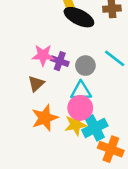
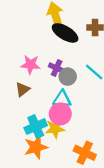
purple cross: (60, 61) -> (57, 68), moved
orange star: (45, 118) -> (36, 147), moved
cyan cross: (95, 128) -> (36, 127), moved

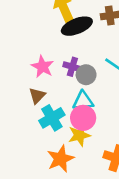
black ellipse: (65, 33) -> (77, 26), turned -45
pink star: (30, 65) -> (42, 67), turned 30
cyan cross: (36, 127) -> (52, 118), moved

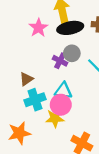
pink star: (42, 67) -> (38, 28), moved
gray circle: (86, 75) -> (72, 53), moved
orange star: (60, 159) -> (19, 133), moved

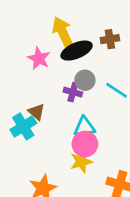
brown triangle: (26, 79) -> (36, 112), moved, turned -32
cyan cross: (35, 100) -> (23, 126), moved

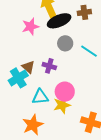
pink star: (39, 58) -> (30, 27), turned 30
purple cross: (73, 92) -> (49, 66), moved
cyan triangle: (84, 127) -> (40, 97), moved

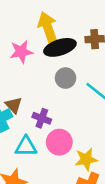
purple cross: (49, 66) -> (42, 118), moved
yellow star: (62, 105) -> (86, 159), moved

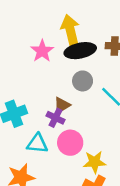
pink star: (21, 52) -> (42, 51), turned -30
brown triangle: (14, 105) -> (62, 105), moved, turned 36

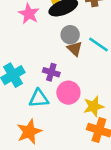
brown triangle: (62, 105) -> (75, 49), moved, turned -35

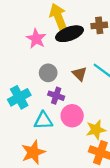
gray circle: (70, 35) -> (48, 73), moved

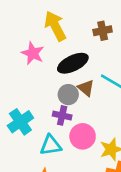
black ellipse: (70, 34) -> (73, 63), moved
gray circle: (48, 73) -> (68, 95), moved

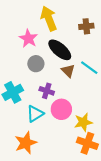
black ellipse: (73, 63) -> (60, 50), turned 60
gray circle: (68, 95) -> (36, 64), moved
cyan triangle: (51, 145) -> (35, 114), turned -30

